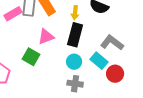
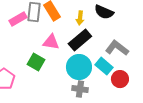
black rectangle: (75, 35) -> (80, 40), turned 35
pink triangle: (46, 37) -> (51, 42), turned 30
cyan circle: (74, 62) -> (79, 67), size x1.6

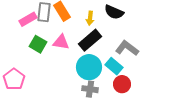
green square: (36, 62) -> (38, 44), moved
red circle: (120, 79) -> (122, 84), moved

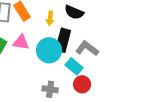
black rectangle: (90, 40) -> (63, 40), moved, turned -35
cyan circle: (89, 67) -> (49, 50), moved

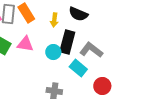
cyan circle: (49, 50) -> (53, 52), size x0.6
red circle: (82, 84) -> (102, 86), moved

